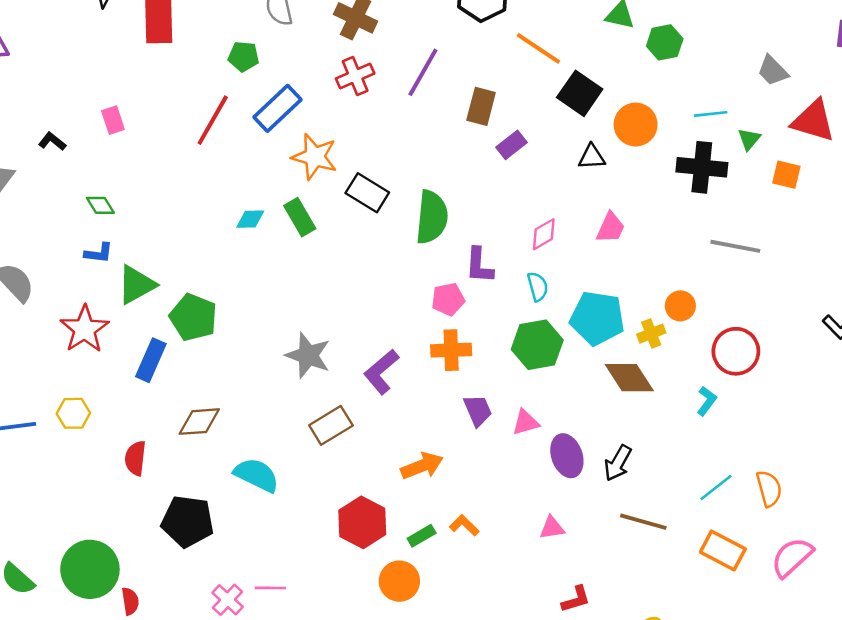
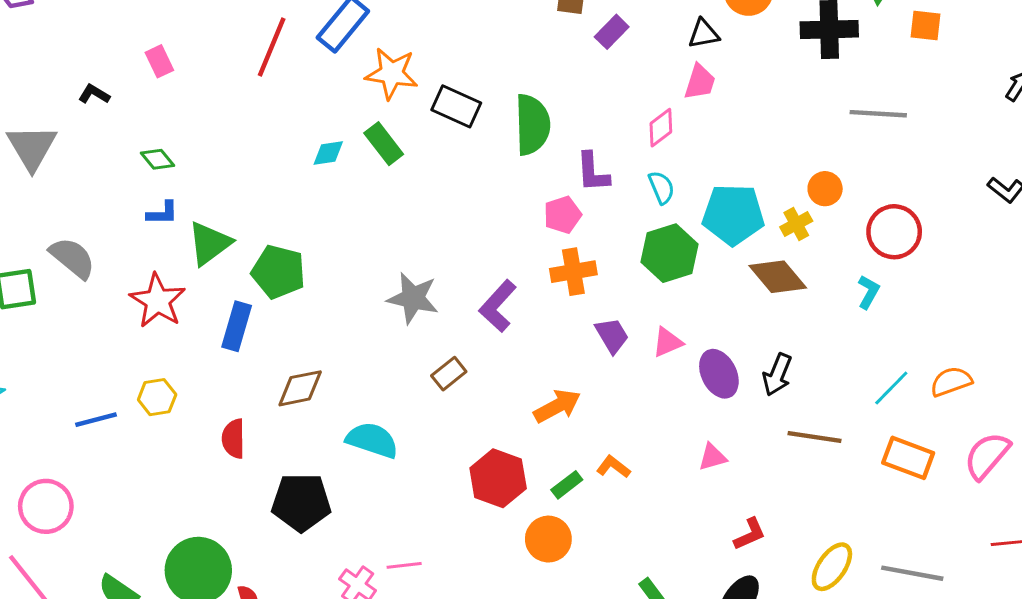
pink trapezoid: (611, 228) -> (700, 82), moved
brown rectangle: (331, 425) -> (449, 374), size x0.7
orange semicircle: (769, 489) -> (951, 382), turned -87

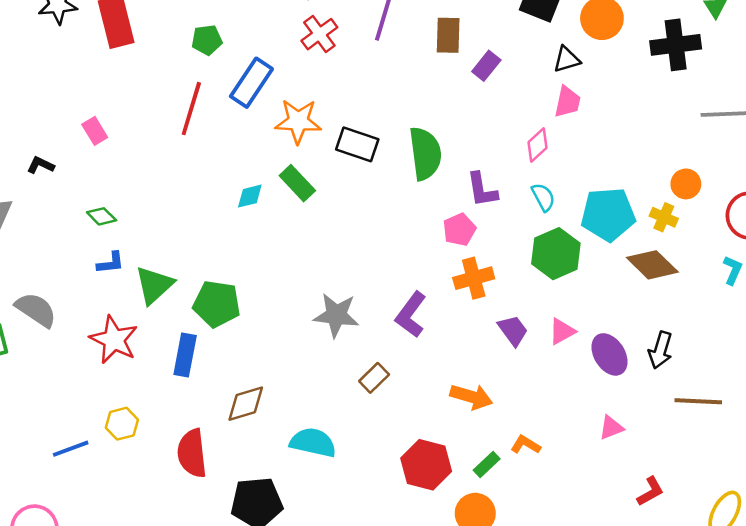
yellow cross: (796, 224) -> (664, 217), turned -32
orange arrow: (557, 406) -> (471, 397), turned 51
red semicircle: (233, 439) -> (192, 453), size x1.4

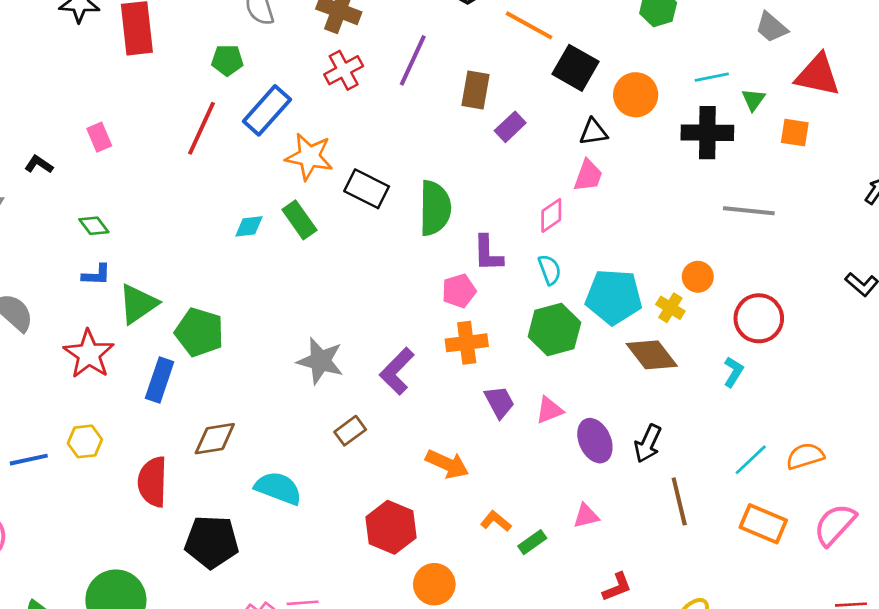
brown line: (698, 401) -> (679, 501), turned 66
green rectangle: (487, 465) -> (532, 542), moved

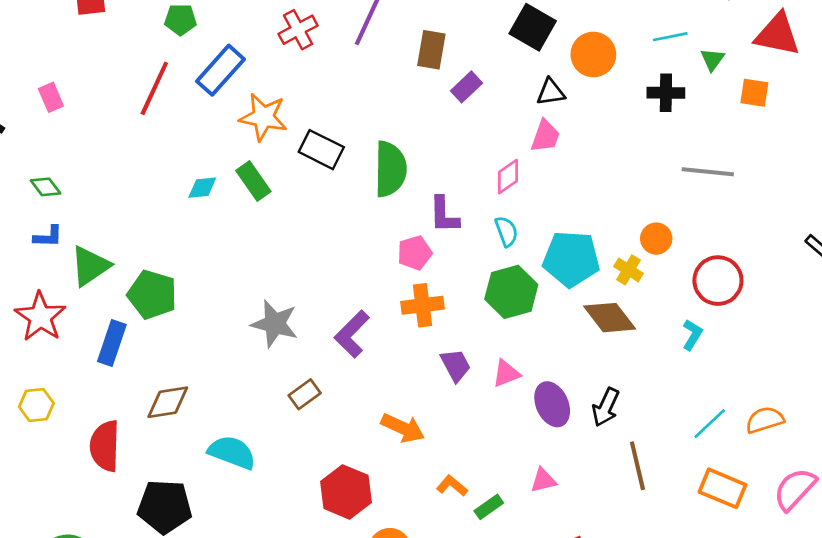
black cross: (707, 133) -> (666, 93), size x0.7

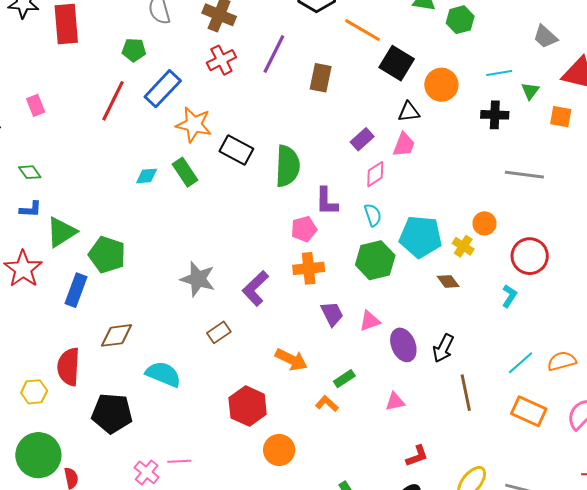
purple rectangle: (466, 87) -> (362, 139), moved
brown diamond: (610, 318) -> (448, 281), size x0.6
yellow hexagon: (36, 405) -> (34, 392), moved
green rectangle: (489, 507) -> (344, 379), moved

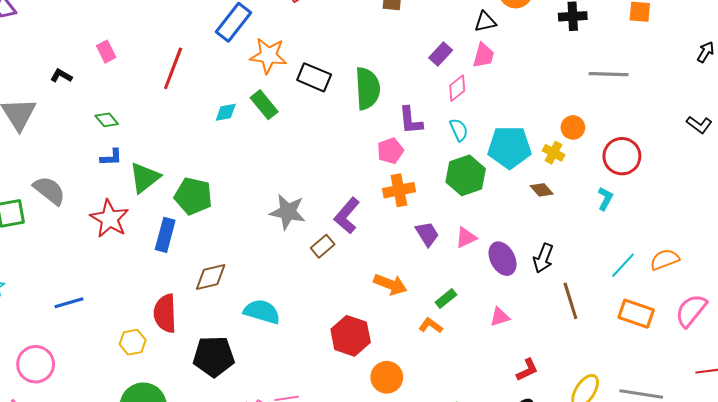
red line: (113, 101) -> (173, 68), moved
brown rectangle: (219, 332) -> (323, 246), moved

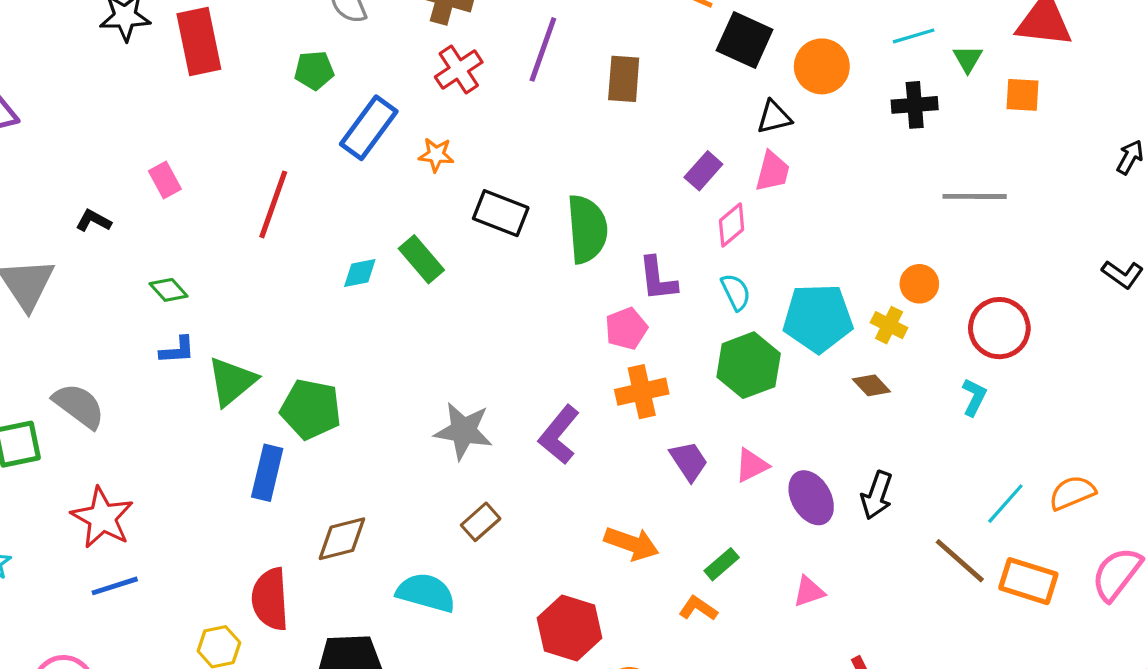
orange star: (268, 56) -> (436, 155), moved, size x0.6
red star: (110, 219) -> (102, 518), moved
brown rectangle: (323, 246) -> (481, 522), moved
brown line: (570, 301) -> (960, 561), moved, turned -30

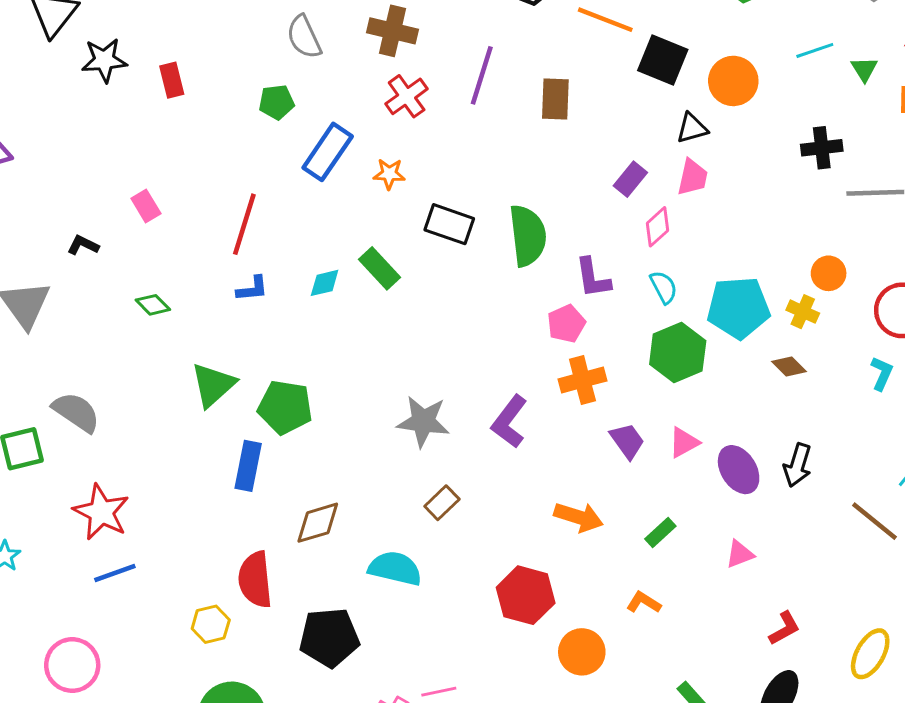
red rectangle: (199, 41) -> (172, 80), size x0.6
black cross: (915, 105) -> (822, 148), moved
blue L-shape: (177, 350) -> (252, 289), moved
orange L-shape: (698, 608) -> (644, 603), moved

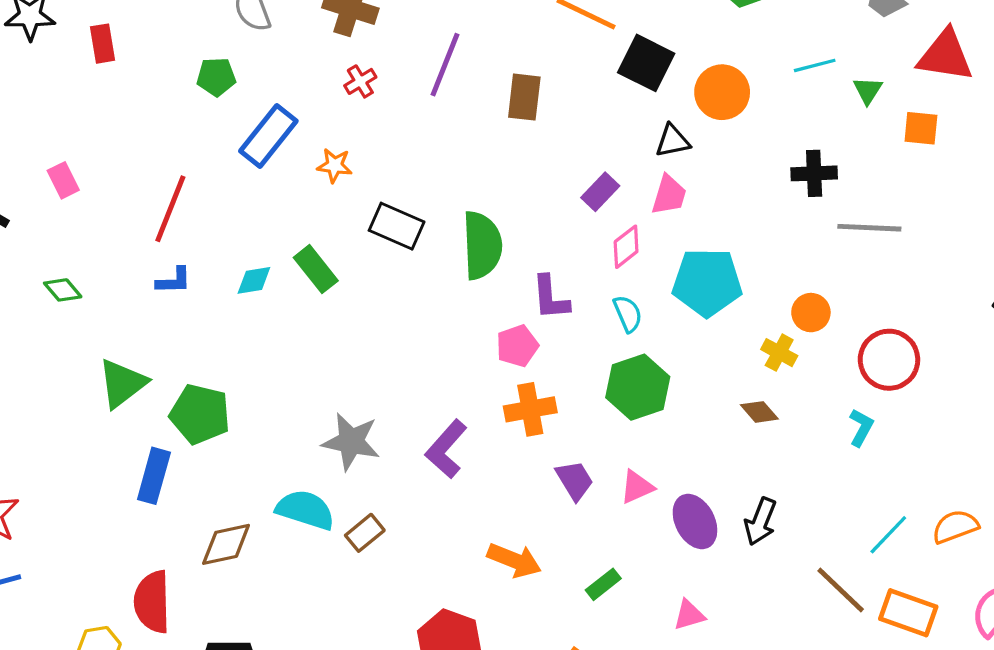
red cross: (407, 96) -> (360, 81), size x0.7
cyan pentagon: (738, 308) -> (707, 282), moved
cyan semicircle: (395, 568) -> (305, 510), moved

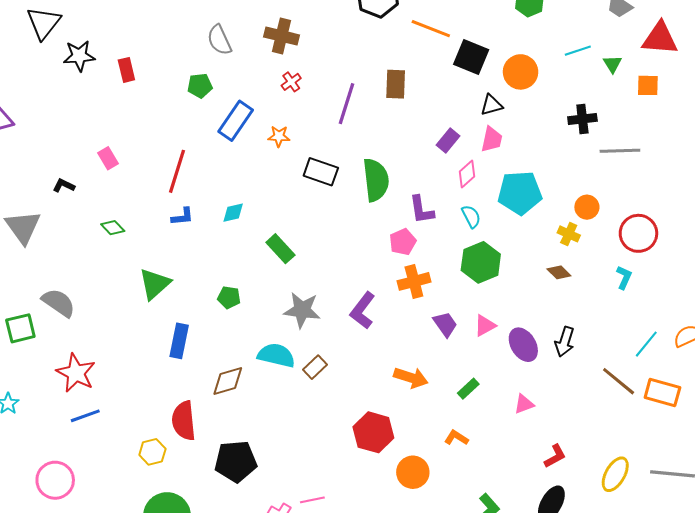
purple line: (445, 65) -> (346, 104), moved
green rectangle: (316, 269) -> (280, 249), moved
green pentagon: (200, 414) -> (229, 297), moved, size x0.6

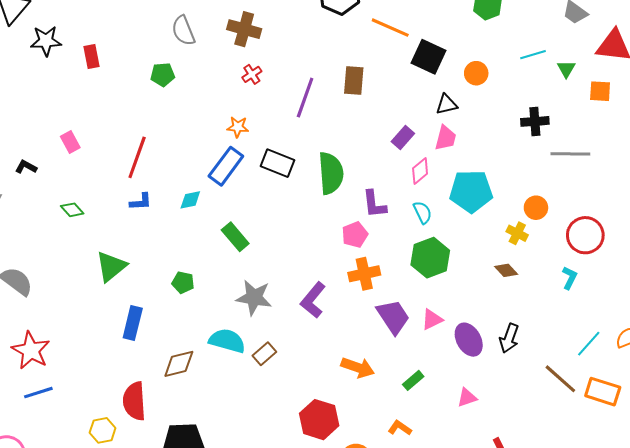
orange circle: (521, 72) -> (476, 73), size x0.7
blue rectangle: (236, 121) -> (226, 166), moved
purple trapezoid: (445, 324) -> (393, 317), size x1.4

